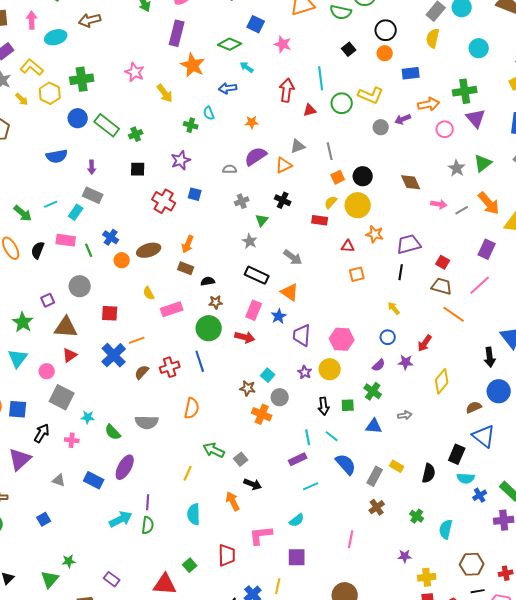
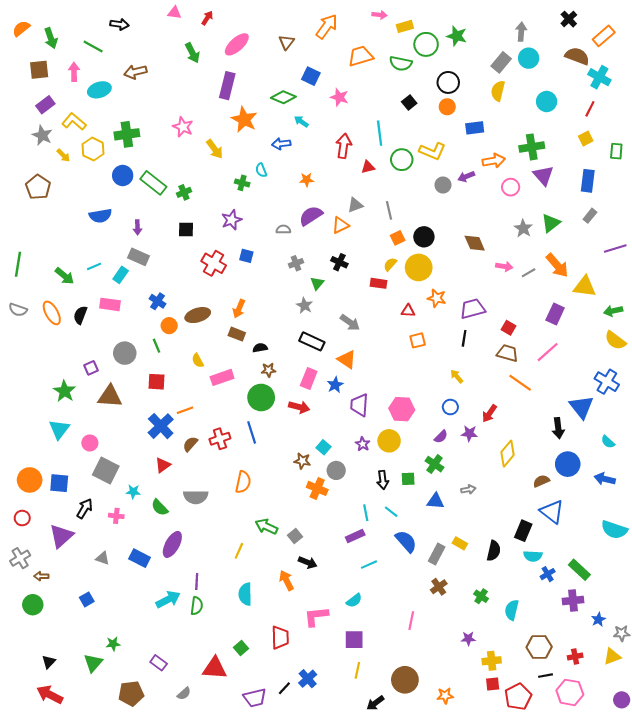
green line: (89, 250) -> (156, 346), moved
red triangle: (70, 355) -> (163, 465), moved
yellow line: (278, 586) -> (357, 670), moved

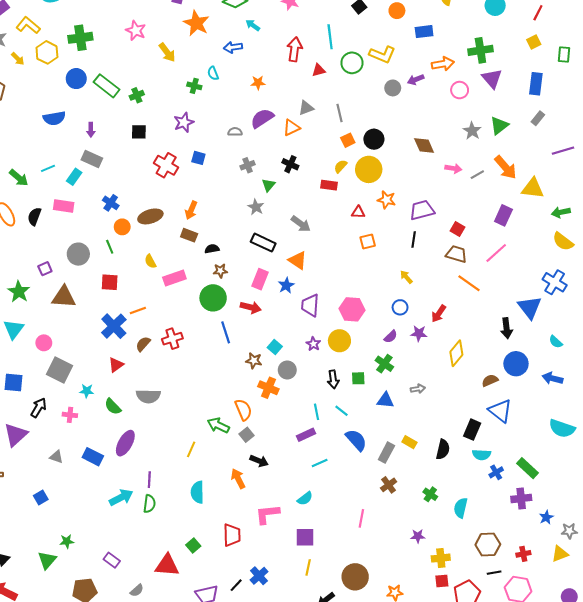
blue line: (252, 432) -> (226, 332), moved
orange semicircle: (243, 482) -> (243, 410), moved, turned -35

